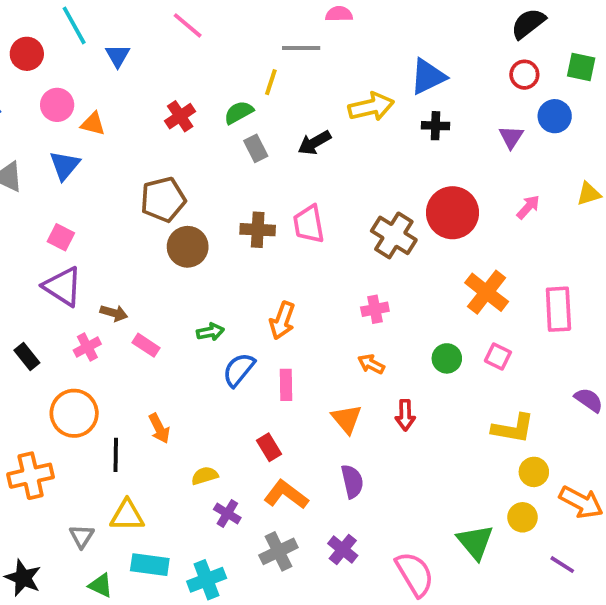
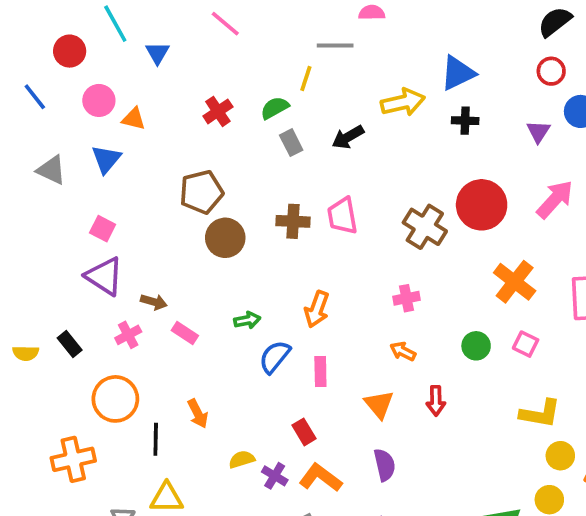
pink arrow: (528, 207) -> (555, 199), size x1.6
purple cross: (227, 514) -> (275, 476), moved

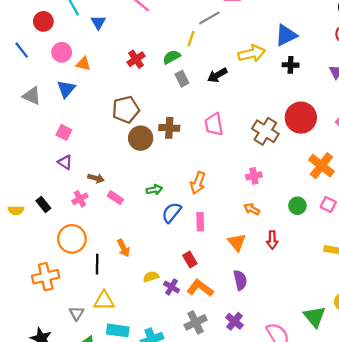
gray line: (335, 46) -> (209, 18), turned -30
brown cross: (293, 221) -> (169, 128), moved
purple triangle: (104, 276) -> (65, 162), size x0.6

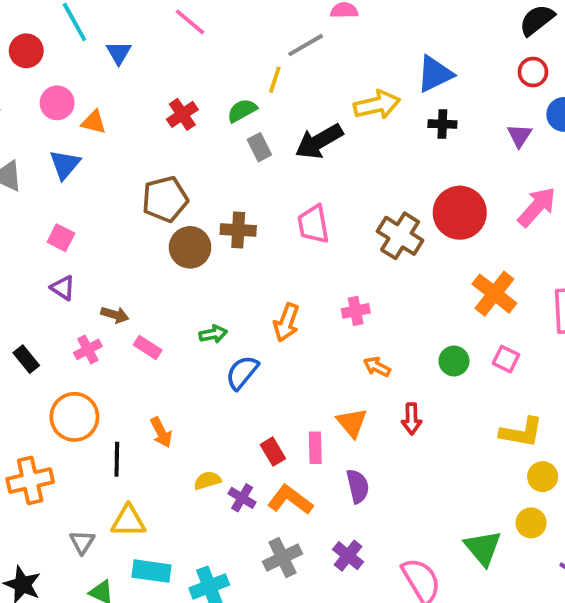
black arrow: (217, 75) -> (319, 141), size x1.4
pink cross: (254, 176) -> (356, 311), moved
pink rectangle: (200, 222) -> (315, 448), moved

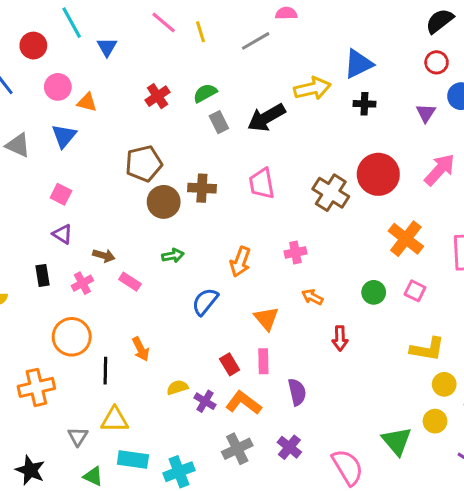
yellow line: (275, 80) -> (200, 32), moved, turned -35
green arrow: (213, 334) -> (173, 256), moved
black rectangle: (26, 359) -> (43, 275), moved, turned 30
orange triangle: (352, 423) -> (266, 318), moved

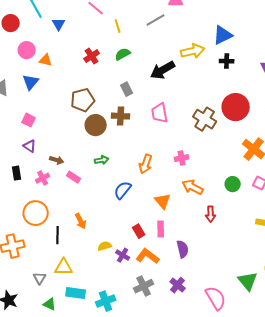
yellow line: (200, 32) -> (118, 26), moved
gray rectangle: (219, 122) -> (127, 89), moved
orange arrow: (312, 297) -> (193, 187), size x1.5

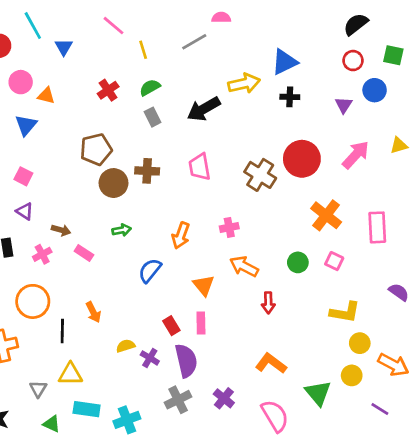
gray rectangle: (127, 89) -> (153, 117), moved
purple semicircle: (183, 249) -> (186, 361), moved, size x1.4
orange L-shape: (148, 256) -> (271, 363), moved

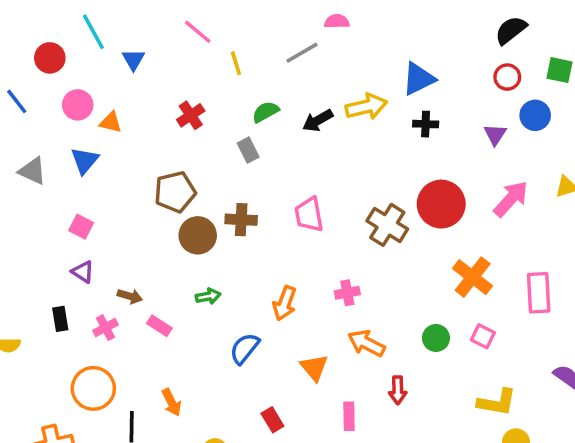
green semicircle: (150, 87) -> (266, 112), moved
black arrow: (204, 109) -> (318, 121), moved, size x0.7
pink rectangle: (201, 323) -> (349, 416), moved

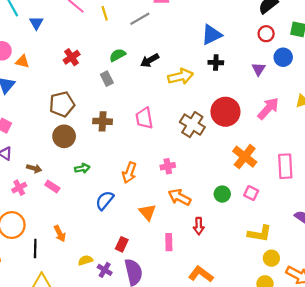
yellow line: (236, 63) -> (105, 13), moved
yellow arrow: (366, 107) -> (181, 76), moved
brown circle: (198, 235) -> (64, 136), moved
red rectangle: (272, 420) -> (122, 244), turned 56

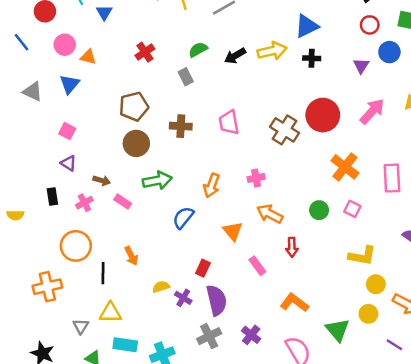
yellow arrow: (181, 76) -> (272, 51), moved
green arrow: (82, 168) -> (157, 180), size x1.6
pink rectangle: (169, 242) -> (257, 266), turned -35

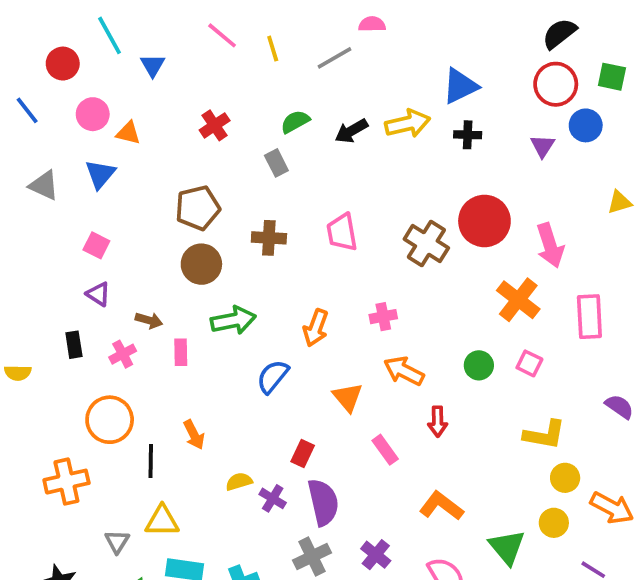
red circle: (370, 25) -> (556, 84), size x1.5
pink arrow: (372, 111) -> (550, 245), moved, turned 120
pink rectangle: (123, 201) -> (181, 352), turned 56

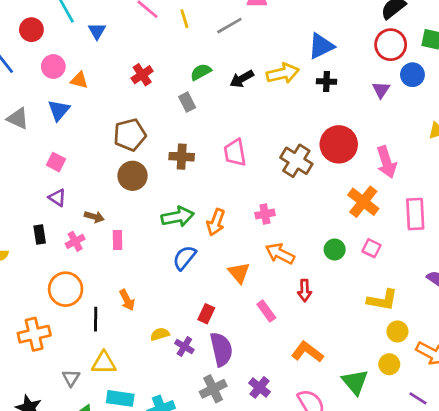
green arrow: (233, 320) -> (178, 217), moved

